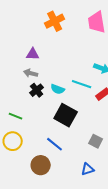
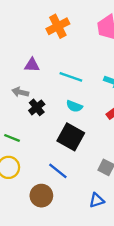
gray arrow: (31, 73) -> (20, 92), moved
cyan line: (82, 84) -> (71, 77), moved
cyan semicircle: (58, 89) -> (74, 106), moved

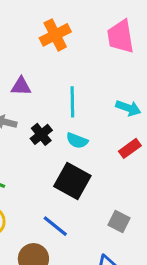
cyan line: (71, 77) -> (72, 102), turned 70
black cross: (37, 107) -> (41, 134), moved

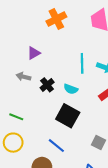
purple triangle: (21, 86) -> (34, 53), turned -32
cyan line: (72, 102) -> (82, 63), moved

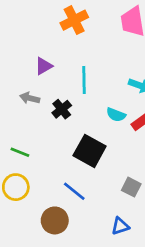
cyan line: (82, 63) -> (84, 80), moved
cyan semicircle: (71, 89) -> (116, 115), moved

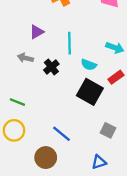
cyan semicircle: (116, 115) -> (89, 65), moved
black square: (90, 151) -> (90, 92), moved

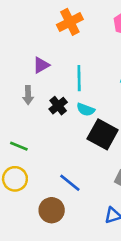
gray arrow: (25, 58) -> (28, 95), turned -105
cyan semicircle: (89, 65) -> (86, 110), moved

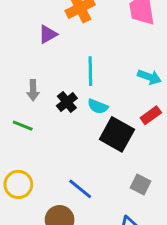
purple triangle: (41, 65) -> (48, 34), moved
green line: (19, 146) -> (23, 126), moved

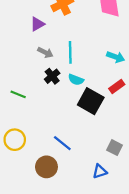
gray arrow: (33, 90) -> (45, 52), moved, turned -63
gray square: (141, 184) -> (114, 148), moved

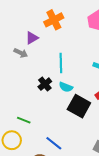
gray arrow: (45, 52) -> (21, 53), moved
green line: (18, 94) -> (24, 120), moved

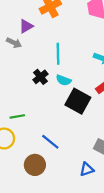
green line: (24, 120) -> (17, 116), turned -32

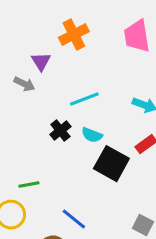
purple triangle: (26, 26) -> (41, 62), turned -32
cyan line: (58, 54) -> (84, 99), turned 70

